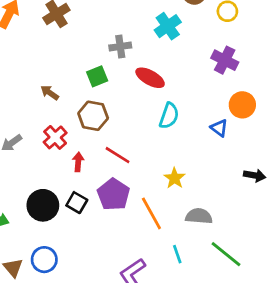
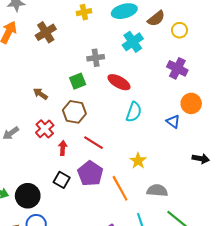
black circle: (43, 205) -> (28, 196), moved

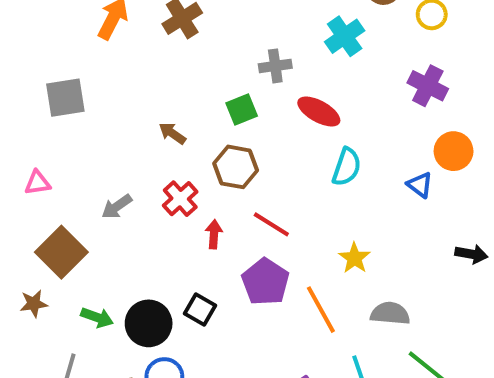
black square: (62, 180) -> (200, 310), moved

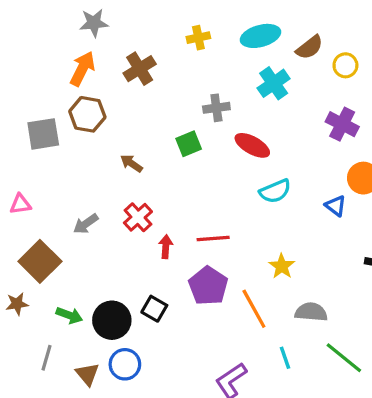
brown hexagon: (236, 167) -> (87, 114), moved
cyan semicircle: (347, 167) -> (275, 191), turned 48
red line: (271, 224) -> (213, 239), turned -36

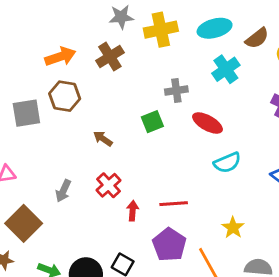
gray star: (94, 23) -> (121, 17), moved
yellow cross: (198, 38) -> (161, 30), size x1.6
orange arrow: (82, 69) -> (60, 57), turned 44
gray arrow: (86, 224) -> (63, 191), turned -30

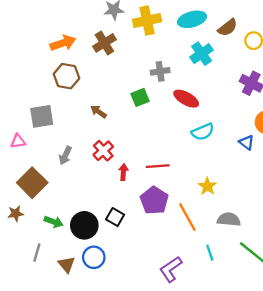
gray square: (26, 113) -> (42, 116), moved

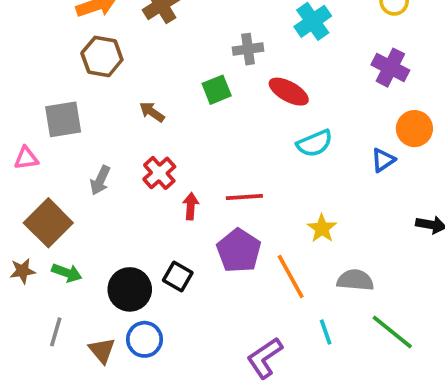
blue triangle: (247, 142) -> (383, 160), turned 49
green arrow: (54, 222) -> (67, 273), moved

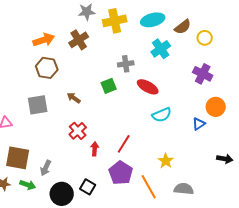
gray square: (63, 119) -> (38, 105), moved
gray arrow: (100, 180) -> (46, 168), moved
red line: (244, 197) -> (124, 144), turned -54
brown square: (48, 223) -> (18, 158), turned -35

